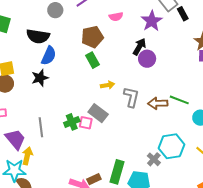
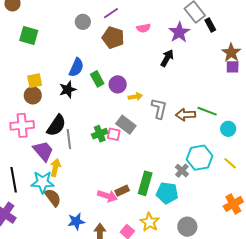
black semicircle: (38, 36) -> (56, 125), moved, turned -65
brown pentagon: (92, 37) -> (113, 38), moved, turned 30
purple circle: (147, 59) -> (118, 84), moved
green rectangle: (92, 60) -> (97, 79), moved

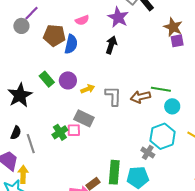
purple line: (111, 13) -> (31, 13), moved
blue semicircle: (76, 67) -> (71, 44), moved
black star: (68, 90) -> (20, 95), size x1.4
black semicircle: (56, 125) -> (16, 133), size x0.6
cyan circle: (228, 129) -> (172, 106), moved

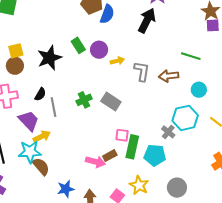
black arrow: (111, 45) -> (147, 20), size x1.4
green line: (161, 89) -> (191, 56), moved
gray rectangle: (84, 118) -> (111, 101), moved
pink square: (74, 130) -> (122, 135), moved
yellow arrow: (23, 174) -> (42, 136), turned 54

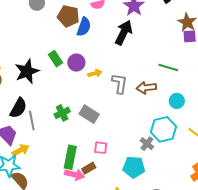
black semicircle: (40, 94) -> (18, 108), size x1.5
green rectangle: (132, 147) -> (70, 157), moved

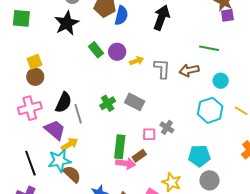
black star: (27, 71) -> (67, 23), moved
gray cross: (147, 144) -> (167, 127), moved
cyan pentagon: (134, 167) -> (199, 156), moved

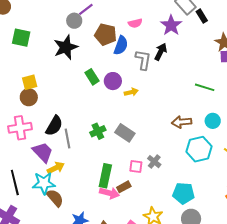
black arrow: (162, 18) -> (161, 52), size x0.7
gray L-shape: (162, 69) -> (143, 60), moved
brown arrow: (189, 70) -> (182, 122), moved

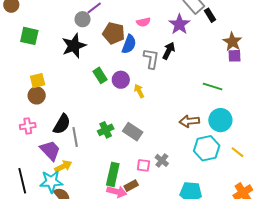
yellow arrow: (131, 92) -> (139, 91), turned -104
cyan circle: (213, 121) -> (220, 120), size x1.5
pink cross: (20, 128) -> (28, 126), size x0.7

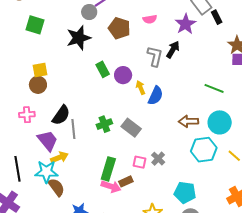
blue semicircle: (129, 44) -> (156, 96), moved

